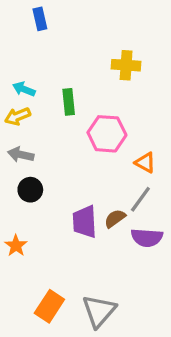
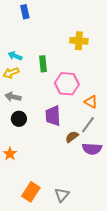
purple trapezoid: (85, 222) -> (53, 116), moved
gray triangle: (99, 311) -> (62, 195), size x0.7

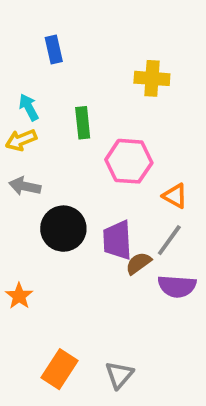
blue rectangle: (25, 12) -> (54, 50), moved
cyan arrow: (15, 56) -> (29, 107), turned 40
purple trapezoid: (53, 116) -> (117, 240), moved
black circle: (19, 119) -> (63, 229), moved, size x1.5

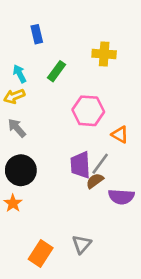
green rectangle: (83, 123) -> (57, 71), moved, turned 42
gray arrow: (25, 186) -> (17, 128), turned 36
black circle: (63, 229) -> (21, 170), moved
gray line: (169, 240) -> (100, 164), moved
gray triangle: (119, 375) -> (82, 244), moved

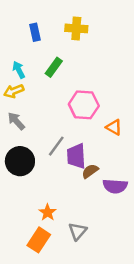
yellow cross: (104, 54) -> (76, 28), moved
gray line: (100, 164) -> (56, 146), moved
orange star: (13, 203) -> (48, 212), moved

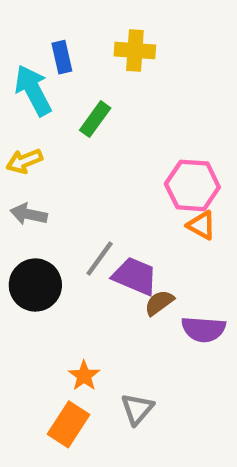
cyan arrow: (19, 70) -> (33, 90), moved, size x1.6
pink hexagon: (84, 105) -> (192, 185), moved
gray arrow: (16, 121) -> (29, 214), turned -36
purple trapezoid: (76, 156) -> (135, 276), turned 116

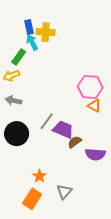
yellow cross: (135, 50) -> (46, 32), moved
cyan arrow: (33, 90) -> (32, 42), moved, size x0.7
green rectangle: (95, 119) -> (19, 57), moved

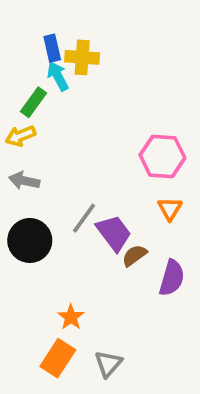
orange triangle: (94, 106) -> (170, 209), moved, turned 32
purple trapezoid: (63, 129) -> (114, 233), turned 30
purple semicircle: (95, 154) -> (172, 278), turned -78
gray triangle: (64, 192) -> (108, 364), moved

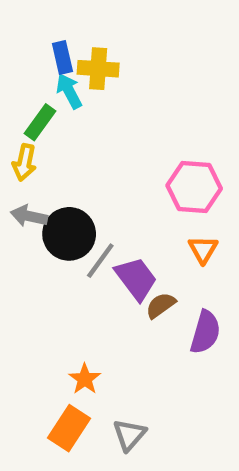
yellow arrow: (20, 136) -> (24, 162), turned -56
black circle: (30, 240) -> (69, 234), moved

